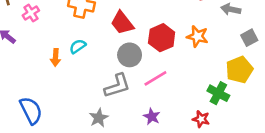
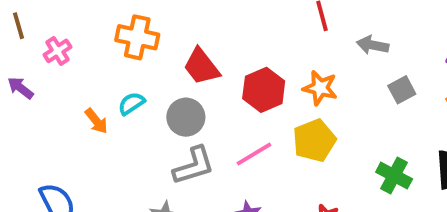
gray circle: (130, 55) -> (186, 117), moved
orange arrow: (56, 57) -> (96, 121), turned -42
yellow pentagon: (239, 70) -> (314, 140), moved
green cross: (218, 93) -> (394, 175), moved

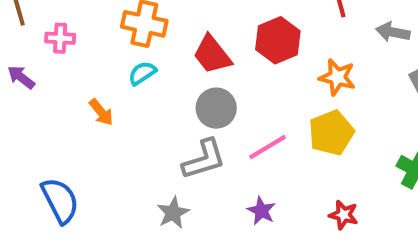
pink cross: (57, 51) -> (60, 38), turned 36
red hexagon: (264, 90) -> (278, 40), moved
cyan semicircle: (131, 103) -> (142, 73), moved
gray circle: (186, 117) -> (216, 108), moved

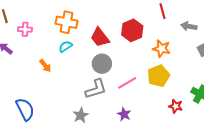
red star: (344, 215) -> (176, 106), moved

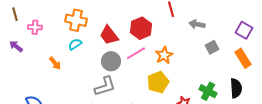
orange star: (162, 49) -> (164, 55), moved, turned 30
yellow pentagon: (159, 76) -> (158, 82), moved
pink line: (127, 83) -> (136, 53), moved

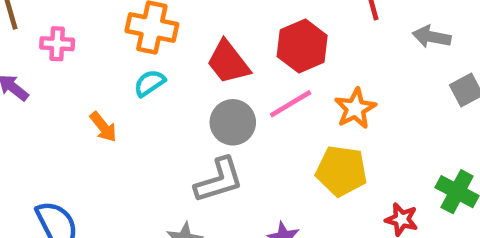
yellow pentagon: (158, 82) -> (341, 171), turned 30

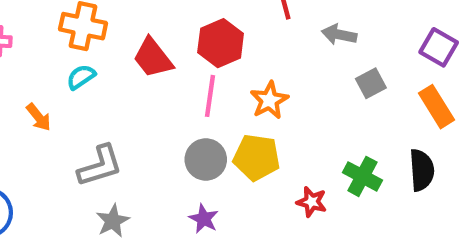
pink line: (291, 104) -> (210, 96), turned -51
gray circle: (233, 122) -> (206, 159), moved
gray L-shape: (219, 180) -> (100, 166), moved

